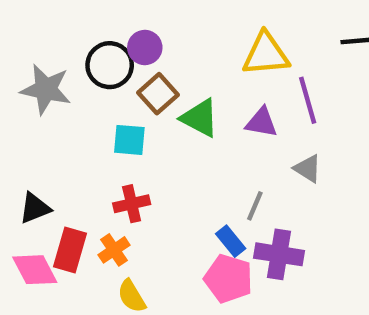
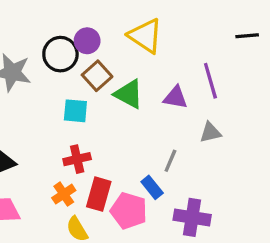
yellow triangle: (266, 54) -> (145, 36), moved, turned 39
gray triangle: (308, 169) -> (210, 132), turned -45
red rectangle: (70, 250) -> (99, 194), moved
purple cross: (279, 254) -> (192, 217), moved
pink pentagon: (228, 279) -> (129, 211), moved

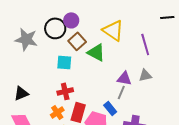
yellow triangle: (145, 36) -> (113, 30), moved
purple triangle: (175, 97) -> (124, 78), moved

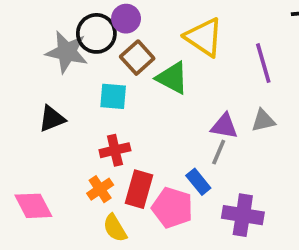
gray star: (26, 39) -> (67, 52), moved
black triangle: (21, 93) -> (52, 119), moved

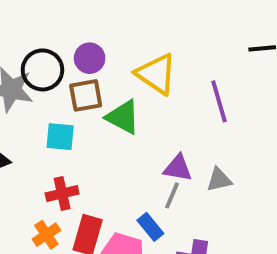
purple circle: (126, 19) -> (90, 58), moved
brown square: (137, 58) -> (86, 95), turned 32
gray triangle: (263, 121) -> (219, 180), moved

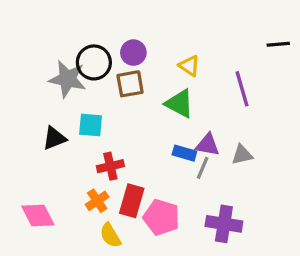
yellow triangle: (156, 74) -> (189, 66), size x0.6
green triangle: (123, 117) -> (179, 104), moved
cyan square: (60, 137) -> (91, 125), moved
blue rectangle: (150, 227) -> (184, 153), moved, turned -35

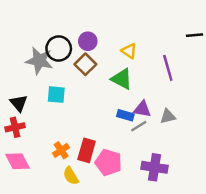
brown square: (130, 84) -> (85, 64), turned -35
black triangle: (54, 138) -> (19, 103), moved, turned -48
red cross: (110, 166) -> (15, 127), moved
gray line: (203, 168) -> (139, 126), turned 35

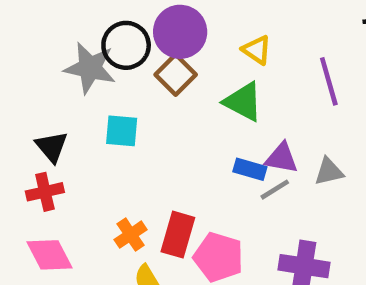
purple circle: (88, 41) -> (180, 32), size x1.5

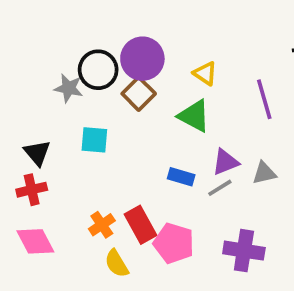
gray star: (90, 68) -> (69, 88), size x0.7
purple triangle: (282, 158) -> (225, 162), turned -32
blue rectangle: (250, 169) -> (181, 177), moved
red rectangle: (178, 235) -> (141, 225), turned -45

